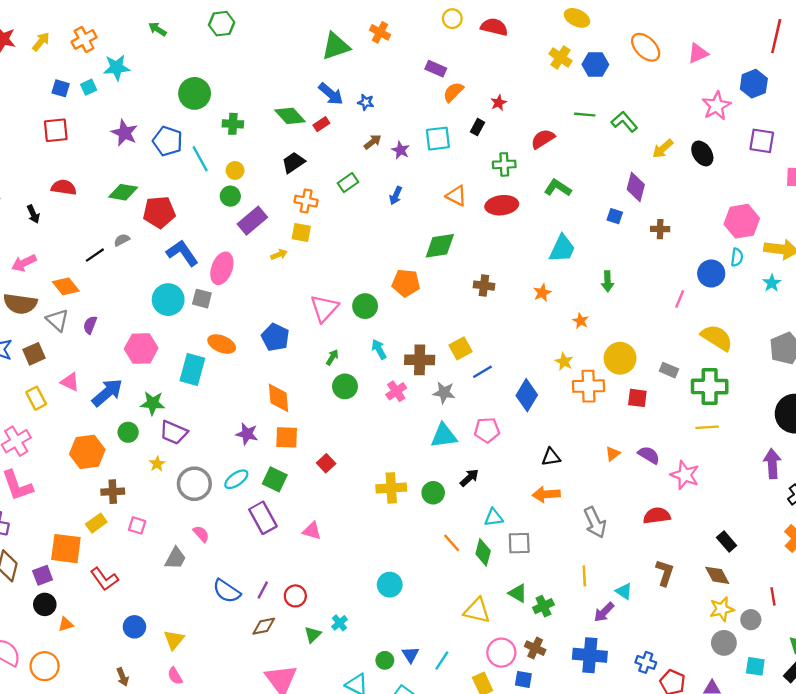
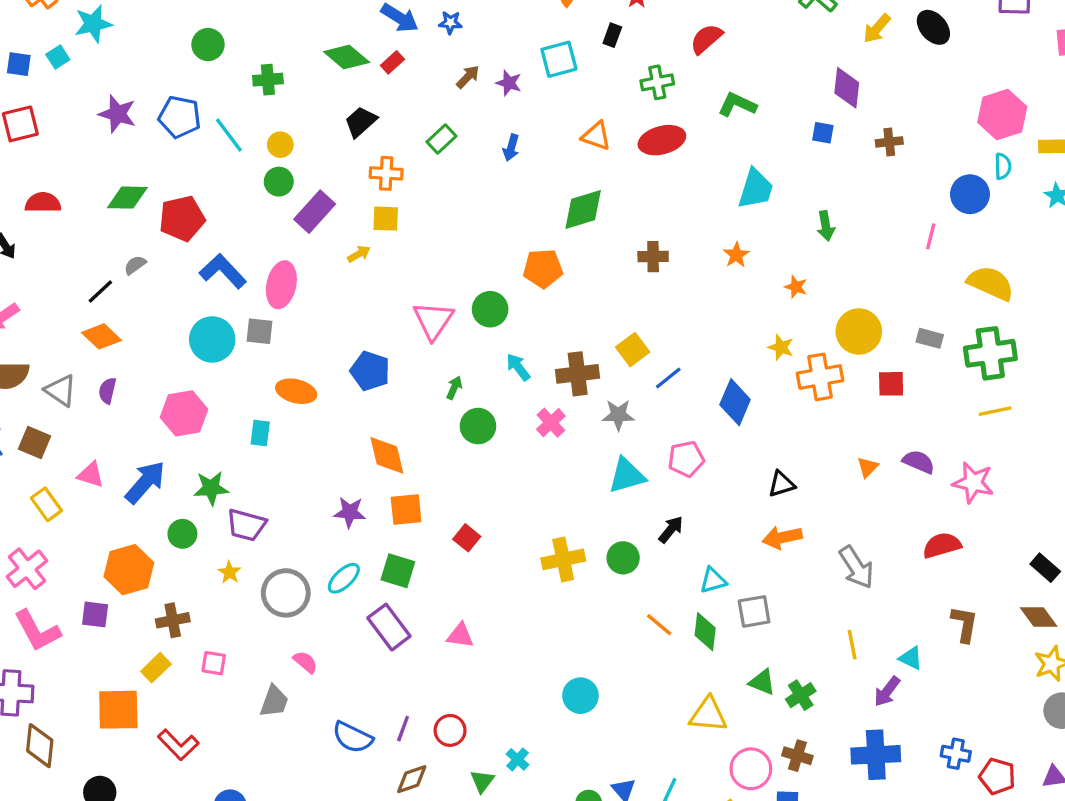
green circle: (195, 93) -> (208, 45), size x0.7
orange diamond: (66, 286) -> (102, 336), moved
brown square: (34, 354) -> (35, 443), turned -35
cyan rectangle: (192, 370) -> (260, 433), size x0.6
purple square: (43, 575) -> (95, 614), moved, turned 36

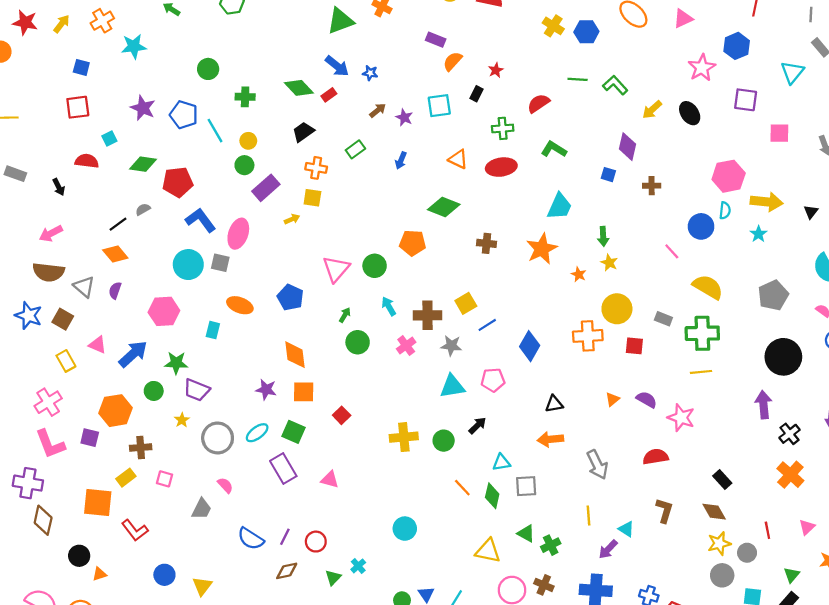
cyan square: (58, 57) -> (109, 138), moved
green diamond: (583, 209) -> (444, 207), turned 32
pink line: (931, 236) -> (672, 251), turned -63
orange star: (736, 255) -> (542, 249), size x1.8
yellow star: (781, 347) -> (609, 263), moved

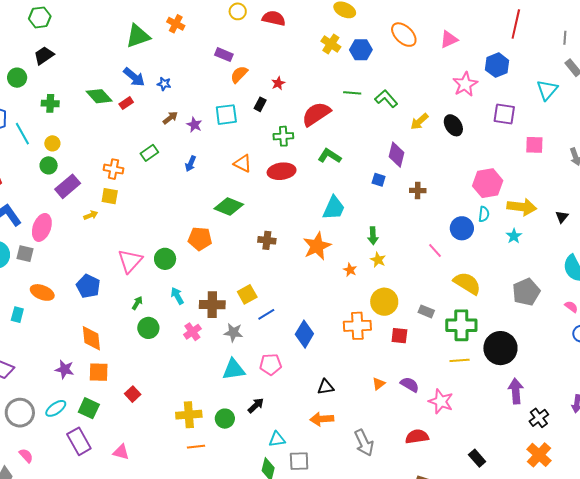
red semicircle: (538, 103) -> (316, 114), size x1.4
black trapezoid: (303, 132) -> (44, 55), moved
black circle: (783, 357) -> (500, 348), moved
orange line: (462, 488) -> (196, 447), moved, turned -54

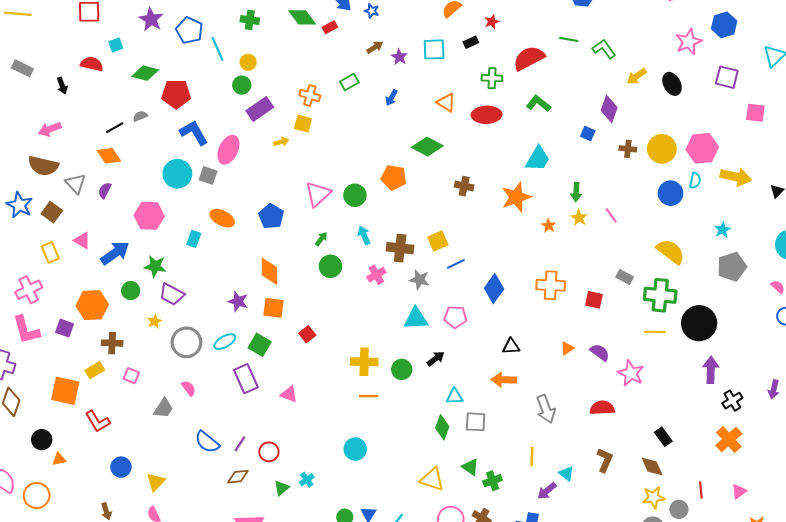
black rectangle: (260, 104) -> (471, 42), turned 32
cyan star: (514, 236) -> (722, 230), moved
pink line: (435, 250) -> (611, 215), moved
yellow circle: (384, 302) -> (662, 149), moved

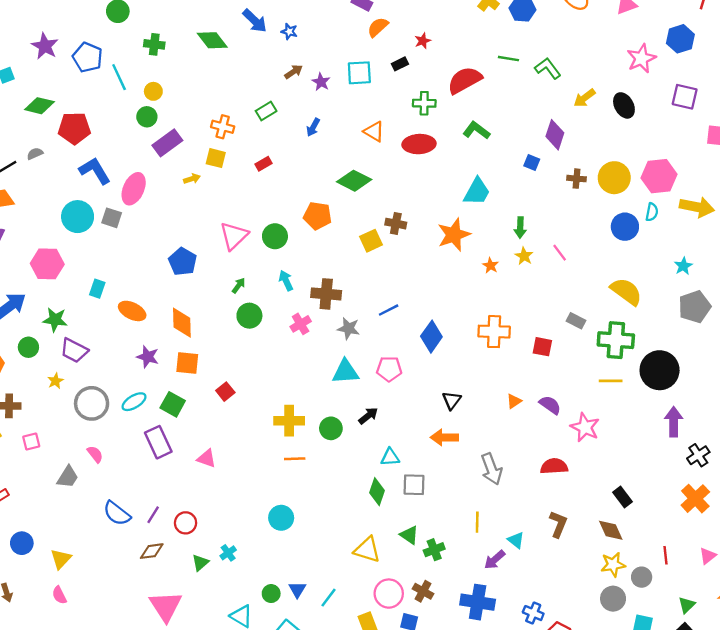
red rectangle: (330, 27) -> (264, 164), moved
orange ellipse: (222, 218) -> (132, 311), moved
yellow square: (438, 241) -> (371, 241), moved
black triangle: (511, 346) -> (452, 400), turned -48
pink square: (131, 376) -> (31, 442), turned -35

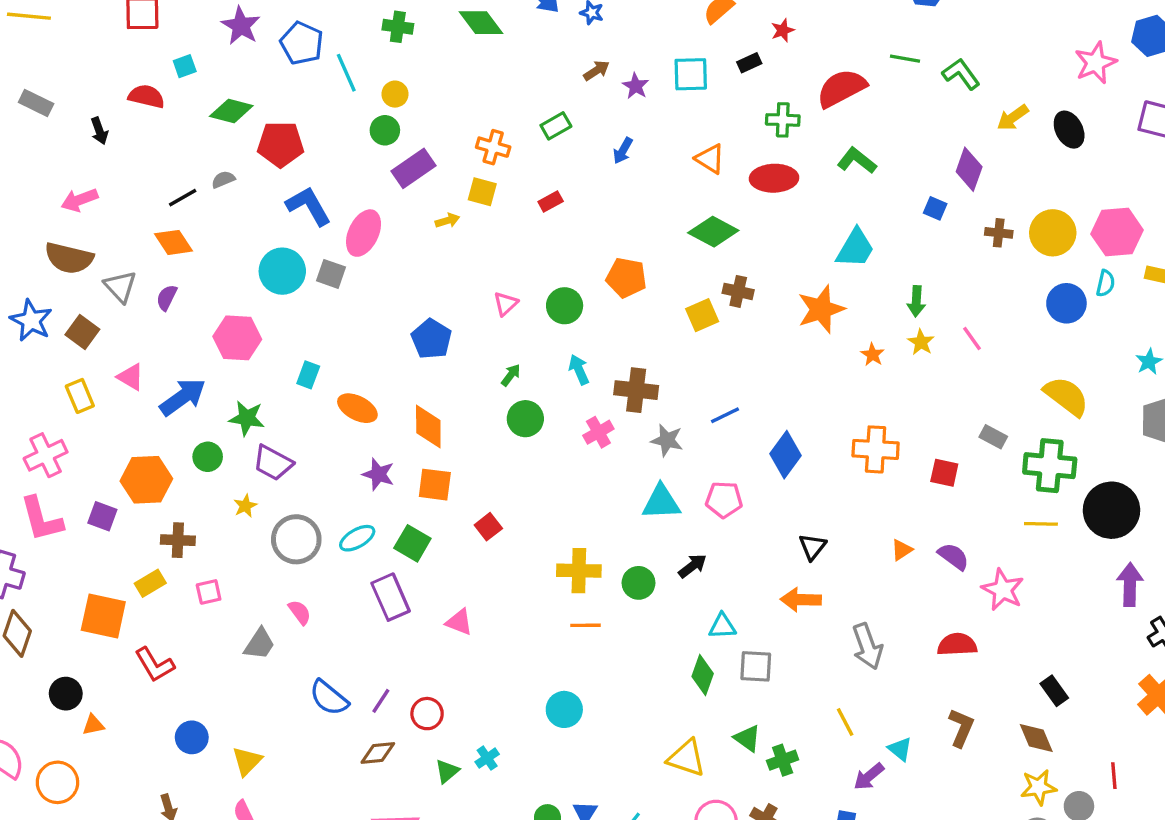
green diamond: (354, 181) -> (713, 232), moved
pink triangle: (234, 236) -> (506, 304), size x0.6
yellow line: (477, 522) -> (845, 722), turned -30

